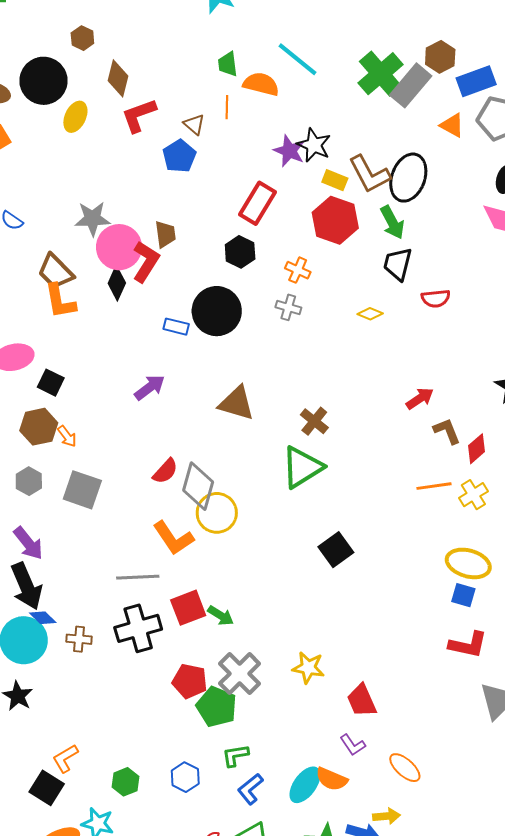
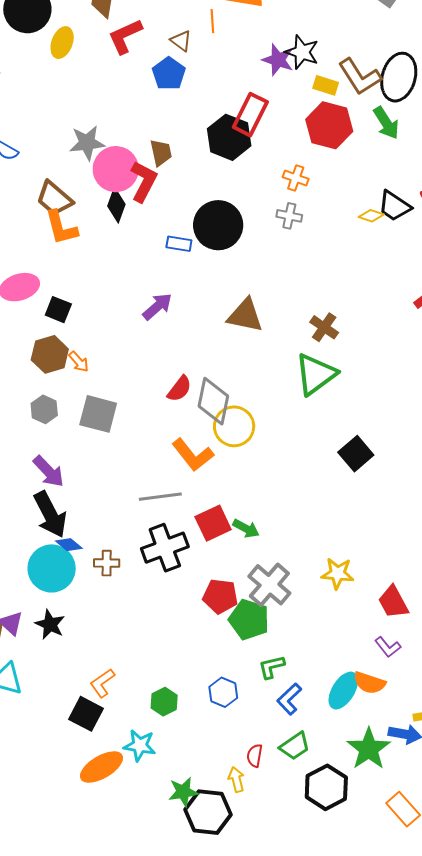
black hexagon: (240, 252) -> (229, 137), moved, size x1.4
black trapezoid: (398, 264) -> (394, 206), moved, turned -66

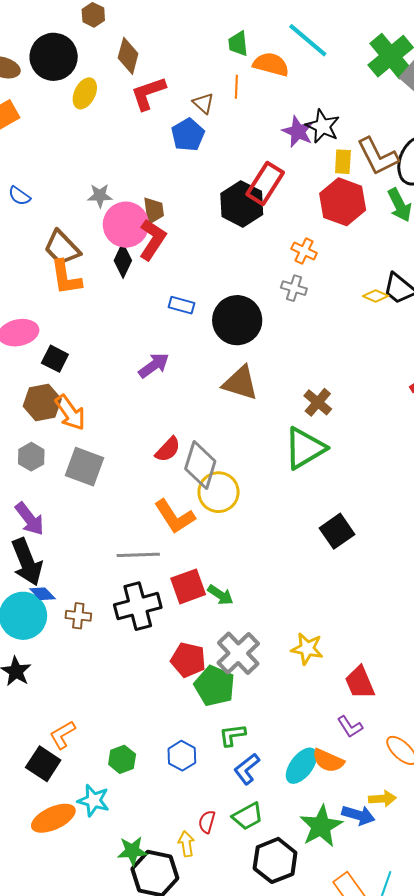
yellow rectangle: (326, 85) -> (343, 162), turned 70
gray star: (87, 143) -> (100, 196), size x0.7
brown trapezoid: (161, 153) -> (154, 210), moved
black circle: (218, 225) -> (237, 320), moved
orange arrow: (79, 362) -> (70, 413), size x1.6

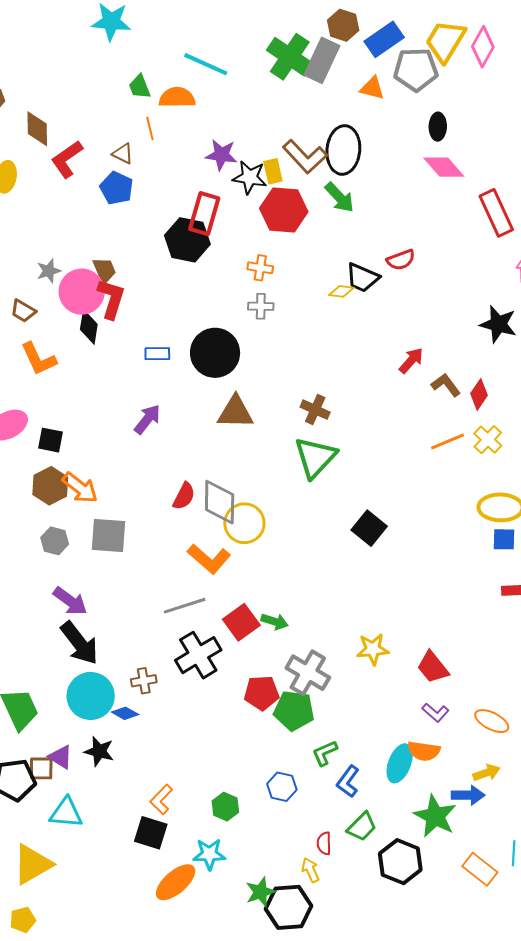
black star: (323, 126) -> (250, 177), moved
brown trapezoid: (62, 248) -> (23, 311), moved, size x0.7
blue diamond: (43, 594) -> (125, 713), moved

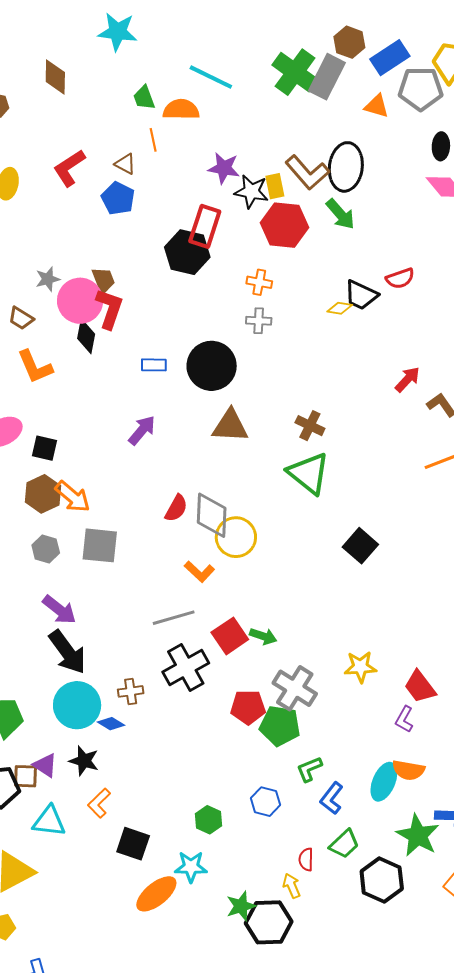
brown diamond: (37, 129) -> (55, 77), moved
green triangle: (315, 457) -> (309, 473), turned -36
orange L-shape: (209, 559) -> (199, 572), size x0.7
purple L-shape: (435, 713) -> (404, 719), moved, turned 76
orange L-shape: (161, 799) -> (99, 803), moved

